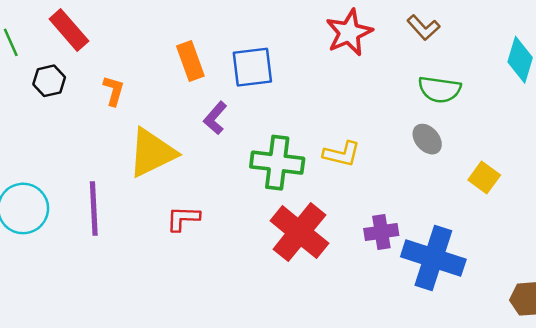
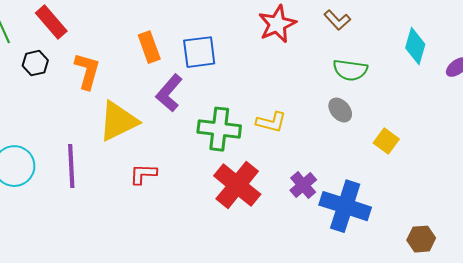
orange L-shape: (114, 91) -> (87, 71), size x1.5
purple L-shape: (215, 118) -> (169, 93), size x1.4
purple cross: (381, 232) -> (303, 185), turned -32

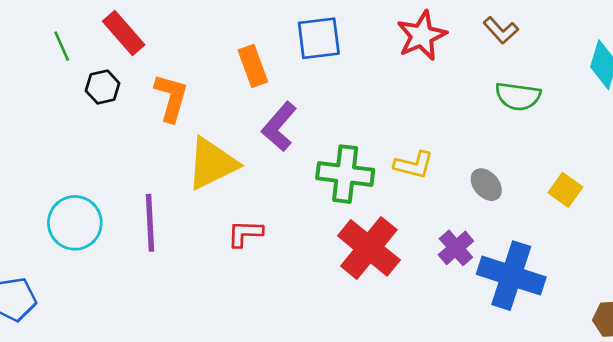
blue square: (199, 52) -> (319, 38), moved
gray ellipse: (340, 110) -> (486, 185), moved

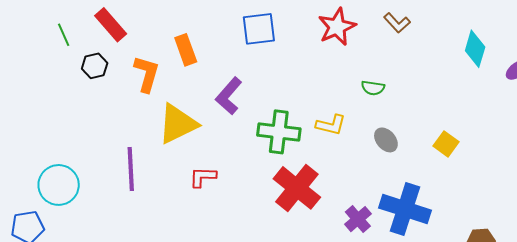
orange rectangle: (253, 66) -> (186, 50), moved
green semicircle: (518, 96) -> (373, 88), moved, size x0.7
cyan circle: (75, 223) -> (59, 185), moved
purple cross: (456, 248) -> (358, 219), moved

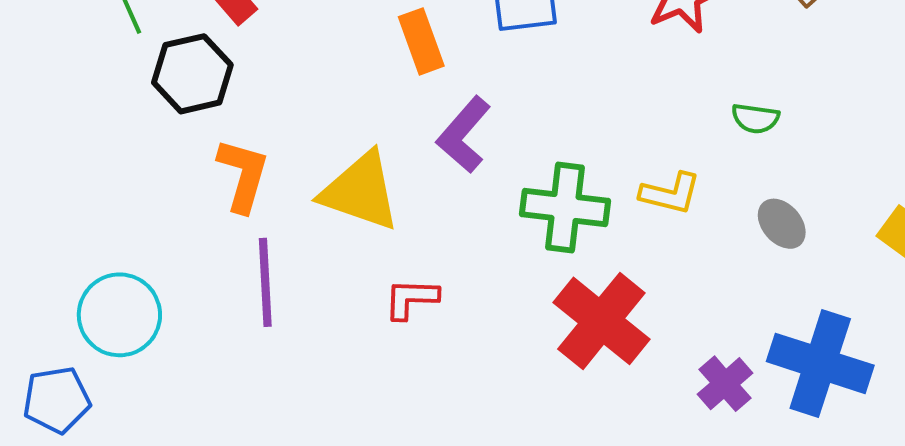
orange rectangle: (186, 50) -> (421, 41), moved
black hexagon: (95, 66) -> (192, 74), size x1.5
orange L-shape: (147, 74) -> (243, 175), moved
yellow triangle: (178, 124) -> (360, 191), turned 45

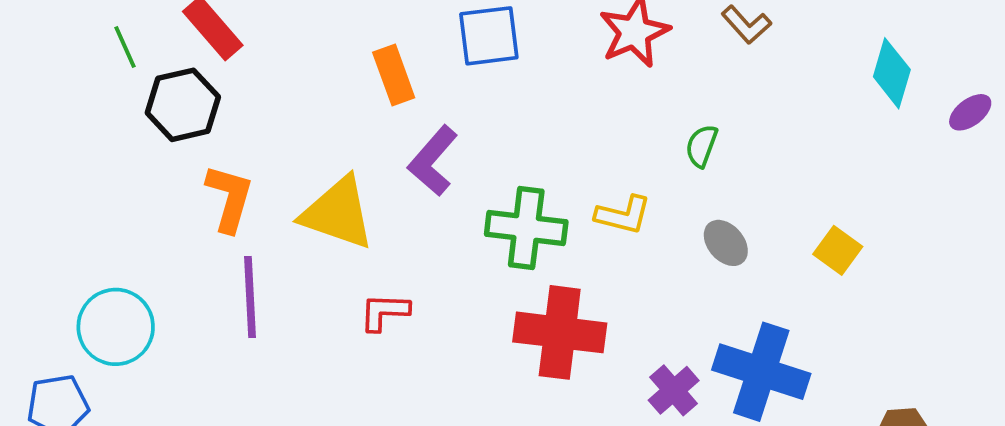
green semicircle: (755, 118) -> (702, 146), turned 102
red cross: (601, 321) -> (560, 332), turned -32

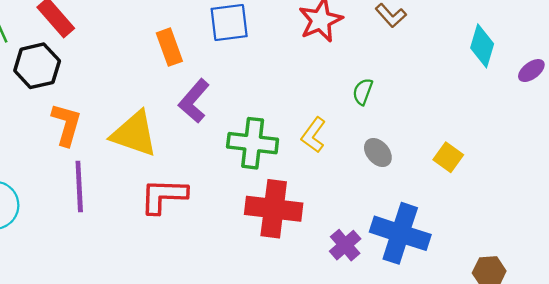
yellow L-shape: (623, 215) -> (313, 135), turned 112
red L-shape: (384, 312) -> (164, 196), size x1.5

